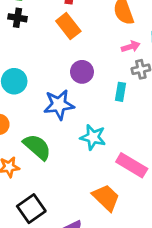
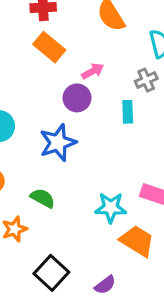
pink arrow: (131, 47) -> (93, 71), moved
cyan star: (93, 137) -> (111, 208), moved
green semicircle: (37, 147) -> (43, 198), size x0.7

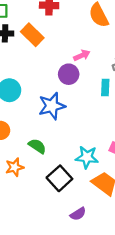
orange rectangle: (49, 47) -> (32, 35), moved
black square: (51, 273) -> (59, 178), moved

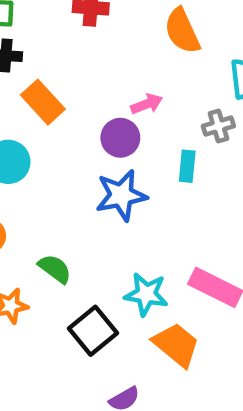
orange rectangle: (32, 35) -> (43, 102), moved
blue star: (52, 106) -> (121, 195), moved

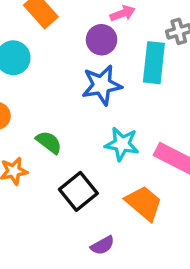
cyan rectangle: (187, 166) -> (154, 63), size x1.6
cyan star: (146, 294) -> (122, 144), moved

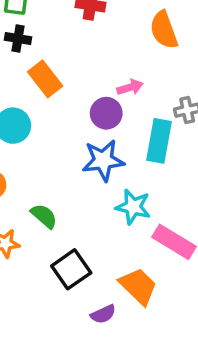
cyan star: (122, 144) -> (133, 207), moved
purple semicircle: (102, 245) -> (103, 314), moved

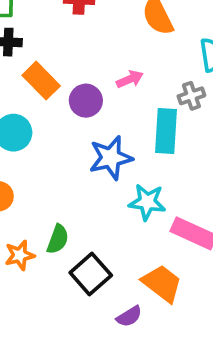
purple circle: (106, 113) -> (86, 101), moved
green semicircle: (44, 216) -> (58, 239), moved, turned 76

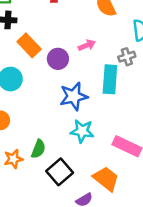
cyan star: (147, 202) -> (82, 131), moved

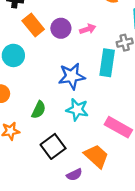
purple circle: (58, 59) -> (61, 28), moved
green semicircle: (38, 149) -> (39, 110), moved

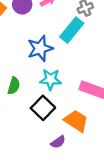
cyan rectangle: (107, 63) -> (72, 30), turned 40
black square: (53, 146) -> (43, 108), moved

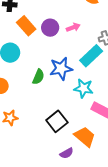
cyan star: (51, 79) -> (84, 88), moved
green semicircle: (14, 86) -> (38, 77), moved

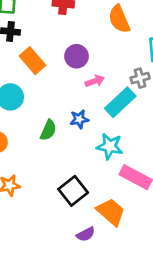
pink arrow: (73, 27) -> (95, 81), moved
purple circle: (50, 28) -> (76, 56), moved
blue star: (61, 69) -> (79, 119), size x0.6

